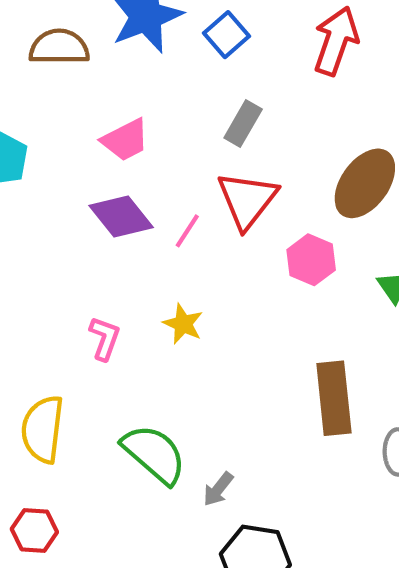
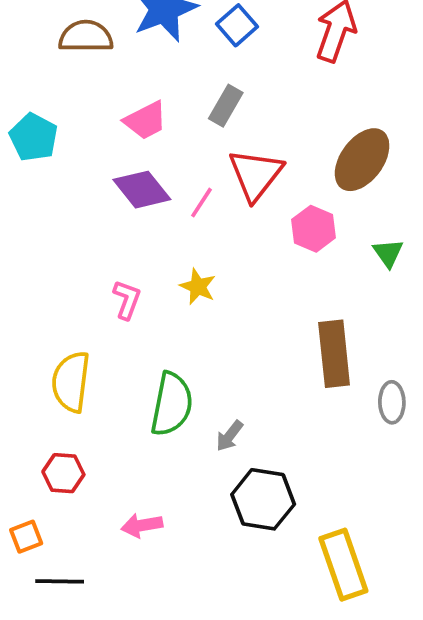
gray rectangle: (243, 123) -> (226, 106), moved
green semicircle: (154, 454) -> (172, 404), turned 60

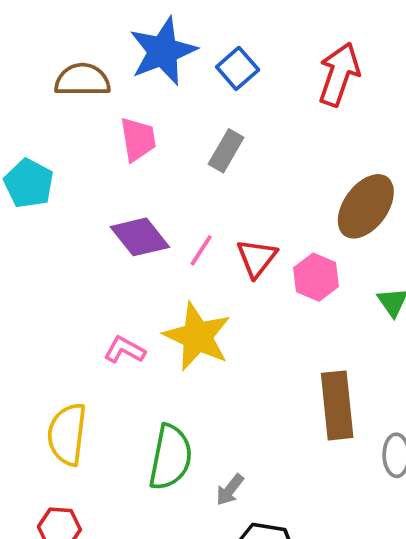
pink trapezoid: (146, 120) -> (138, 139), moved, turned -72
red triangle: (256, 175) -> (257, 258), moved, size x0.7
yellow star: (198, 287) -> (197, 337), size x1.8
pink L-shape: (127, 300) -> (125, 350), turned -81

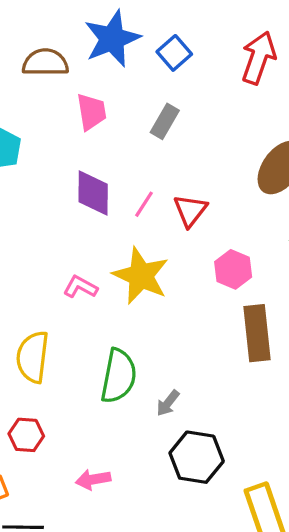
purple diamond: (140, 237) -> (93, 193), turned 39
pink hexagon: (316, 277) -> (233, 269), moved

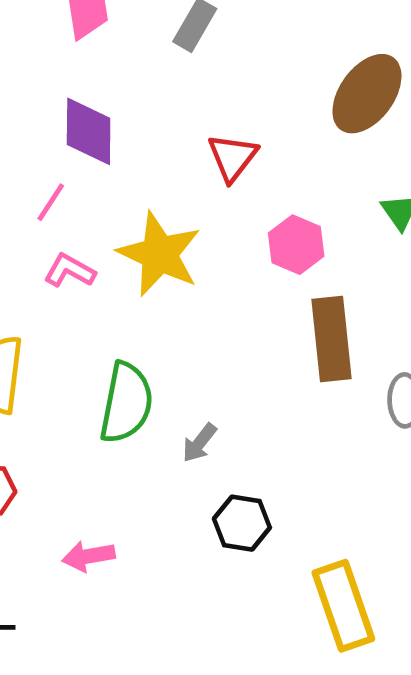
pink line: (144, 204) -> (51, 202), moved
black hexagon: (197, 457) -> (242, 523), size x0.7

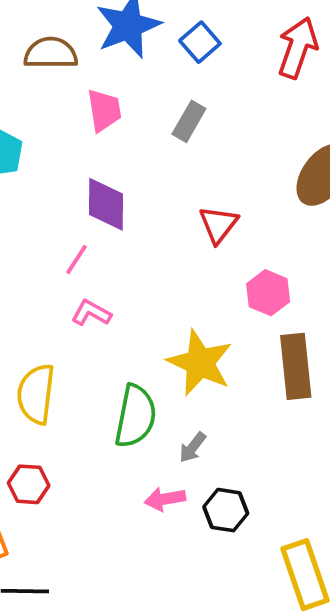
yellow star: (159, 254) -> (200, 363), moved
pink arrow: (89, 556) -> (165, 499), moved

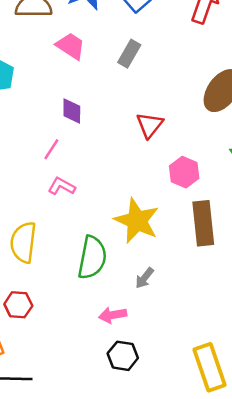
pink trapezoid: (104, 110) -> (71, 46), turned -48
purple diamond: (106, 204) -> (72, 111), size x0.7
gray arrow: (193, 447) -> (144, 278), moved
black hexagon: (226, 510) -> (123, 356), moved

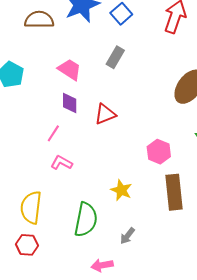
pink trapezoid: (71, 46) -> (70, 69), moved
red triangle: (150, 125) -> (105, 114), moved, turned 30
yellow star: (137, 221) -> (121, 190), size x0.6
red hexagon: (18, 305) -> (27, 245), moved

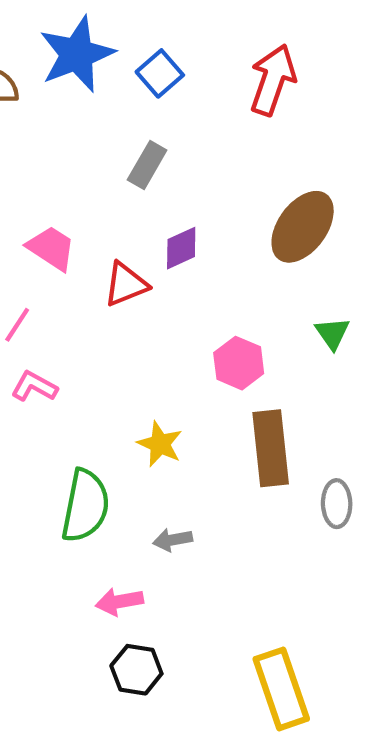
pink trapezoid: (70, 69) -> (51, 248), moved
purple diamond: (70, 103) -> (181, 248), moved, turned 65
gray arrow: (127, 236) -> (173, 540), turned 42

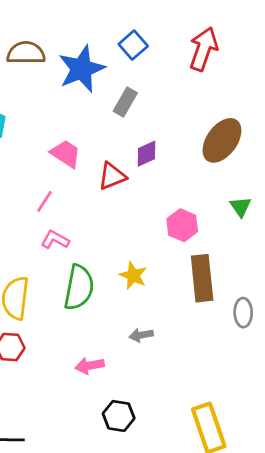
blue star: (77, 54) -> (82, 69), moved
green semicircle: (85, 506) -> (79, 287), moved
pink arrow: (119, 602) -> (90, 366), moved

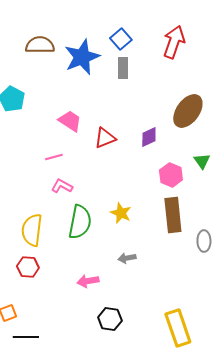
gray rectangle: (125, 102) -> (123, 68), moved, turned -30
purple diamond: (146, 154) -> (149, 137), moved
pink line: (44, 201) -> (54, 157), turned 42
pink hexagon: (182, 225) -> (171, 175), moved

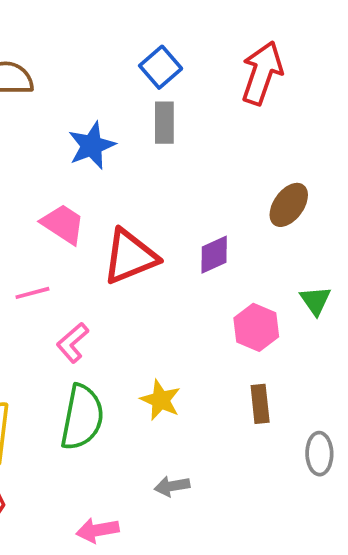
blue star: (82, 57) -> (92, 146), moved, size x0.7
brown ellipse: (188, 111) -> (289, 205), size x0.7
red triangle: (105, 138) -> (130, 257), size x1.4
pink L-shape: (62, 186) -> (73, 343), moved, turned -70
brown rectangle: (173, 215) -> (260, 404), size x0.6

